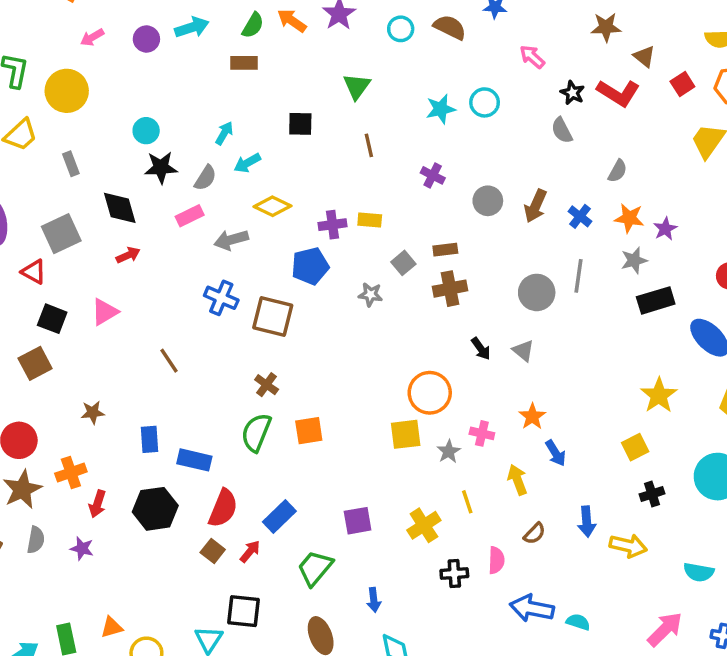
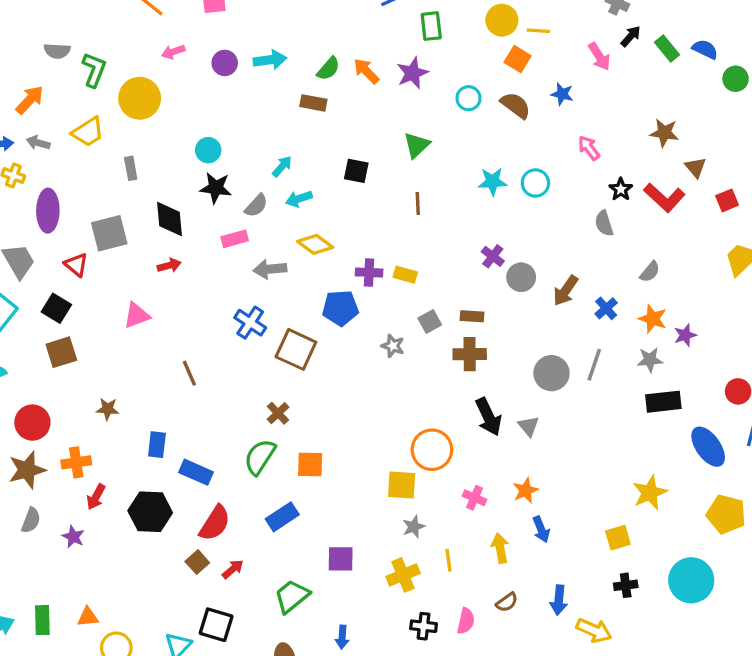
purple cross: (433, 175) -> (493, 256), moved
black square: (52, 319) -> (56, 308), moved
black arrow: (481, 349) -> (488, 417), size x1.6
gray star: (449, 452) -> (414, 527), moved
blue rectangle: (279, 517) -> (282, 517), moved

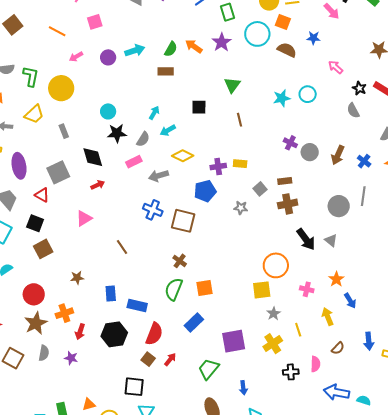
cyan circle: (468, 98) -> (257, 34), moved, size x1.6
purple square: (341, 559) -> (234, 341), size x1.4
black square: (216, 625) -> (134, 387), moved

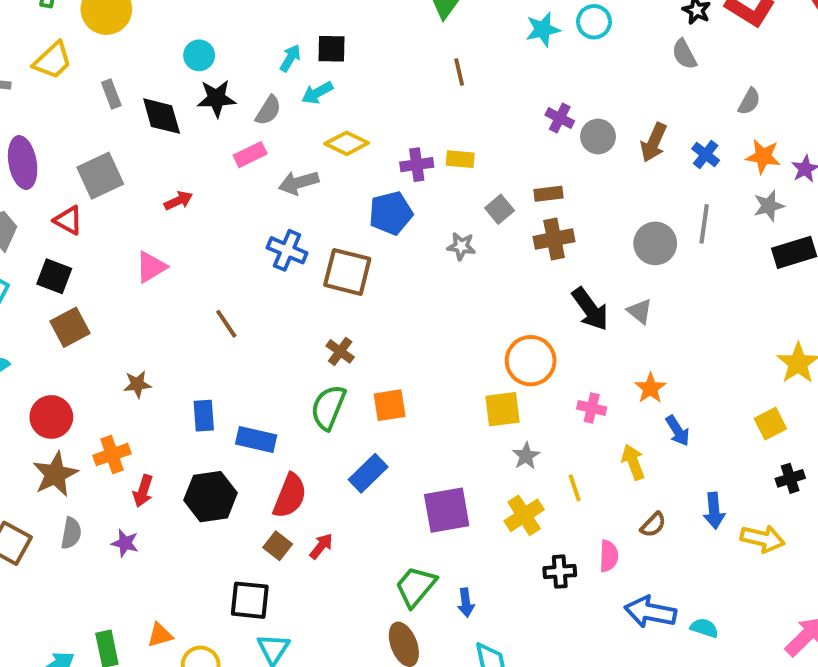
black square: (199, 107) -> (332, 49), moved
black diamond: (93, 157) -> (162, 116), moved
green trapezoid: (209, 369) -> (416, 586), moved

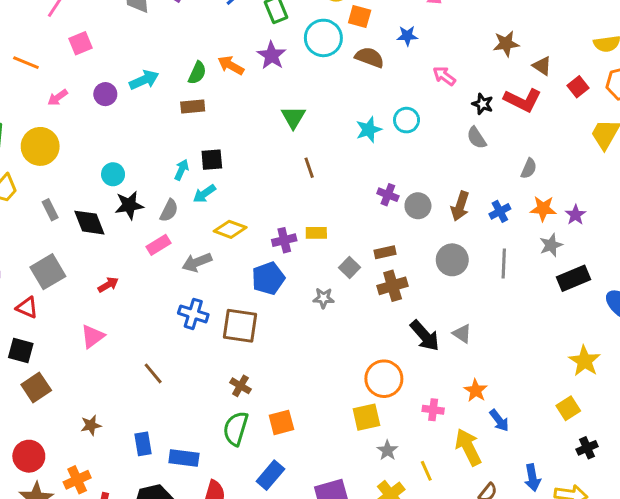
blue cross: (706, 155) -> (500, 211), turned 30
gray circle: (655, 243) -> (452, 260), moved
yellow arrow: (633, 462) -> (468, 447), size x1.4

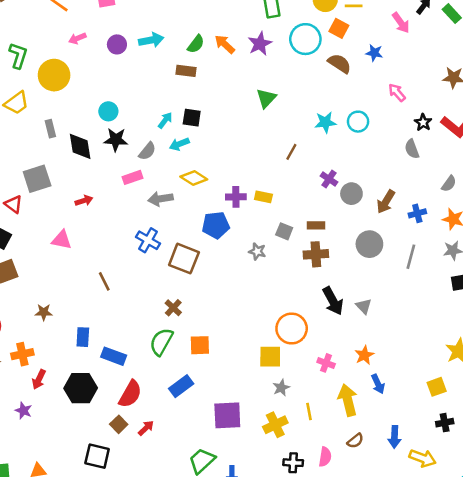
brown line: (309, 168) -> (291, 152), moved, turned 35
gray square: (349, 268) -> (284, 231), turned -35
pink triangle: (93, 336) -> (62, 240), turned 35

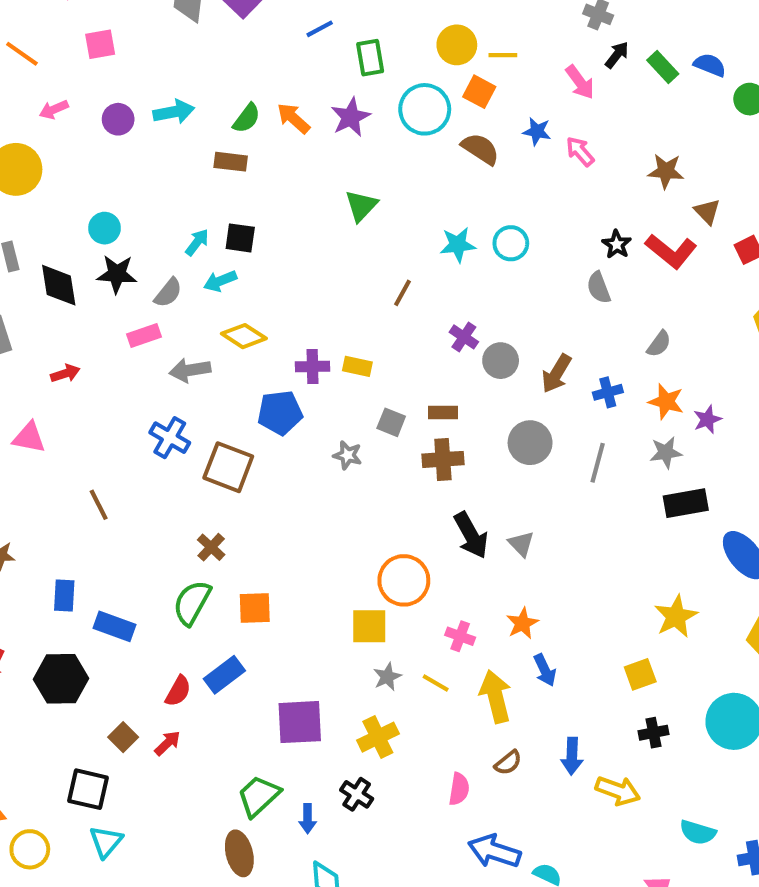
pink arrow: (397, 93) -> (580, 151), moved
red semicircle: (130, 394) -> (178, 691), moved, size x0.7
yellow line: (309, 412) -> (436, 683), moved, turned -49
black cross: (293, 463) -> (357, 794), moved, turned 30

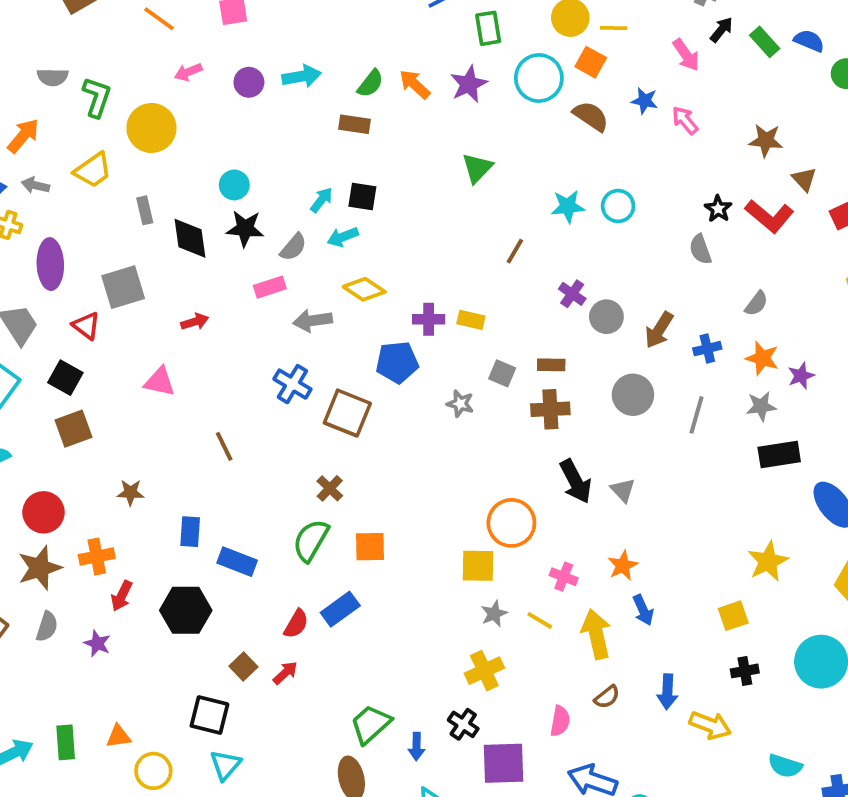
purple square: (300, 722) -> (504, 763), moved

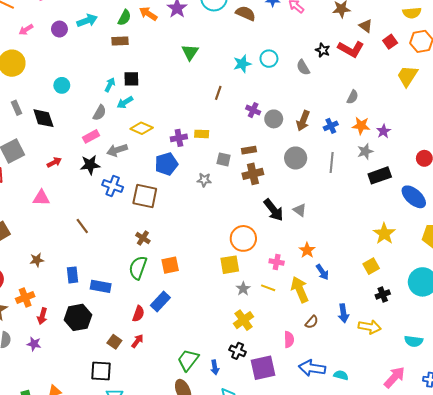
black star: (245, 229) -> (90, 165), moved
gray semicircle: (700, 249) -> (303, 67), moved

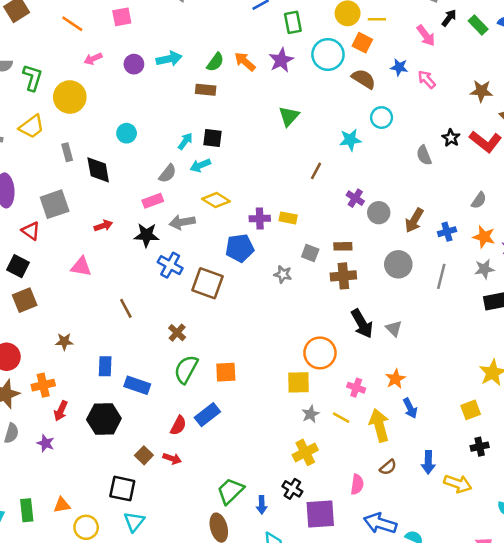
cyan circle: (269, 59) -> (382, 118), moved
brown cross: (143, 238) -> (177, 333), moved
red arrow: (137, 341) -> (172, 459), turned 64

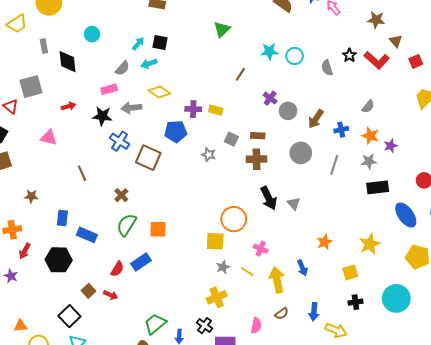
cyan circle: (382, 118) -> (295, 56), moved
orange star: (395, 379) -> (325, 242), moved
black square: (122, 489) -> (69, 316), turned 30

